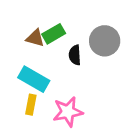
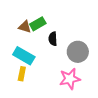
gray circle: (105, 41) -> (78, 52), moved
pink star: (68, 112) -> (70, 79), moved

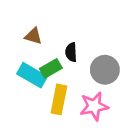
green rectangle: (38, 24) -> (51, 68), moved
yellow rectangle: (22, 74) -> (59, 99), moved, size x1.5

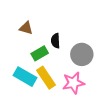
cyan rectangle: (32, 75) -> (25, 77), moved
yellow rectangle: (59, 99) -> (46, 78), turned -45

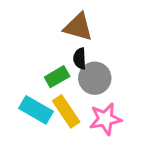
brown triangle: (26, 28) -> (78, 27), moved, size x1.5
gray circle: (82, 54) -> (95, 78), moved

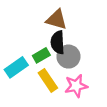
black semicircle: (80, 59) -> (58, 42), size x1.5
cyan rectangle: (36, 110) -> (16, 67), moved, turned -65

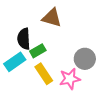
black semicircle: (58, 42) -> (24, 39), moved
gray circle: (68, 57) -> (85, 59), moved

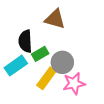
gray circle: (85, 59) -> (62, 62), moved
yellow rectangle: (44, 74) -> (46, 78), turned 70

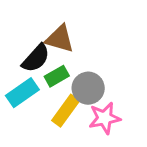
brown triangle: (55, 19) -> (60, 39), moved
black semicircle: (25, 41) -> (36, 58), turned -135

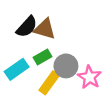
black semicircle: (36, 58) -> (27, 27), moved
pink star: (105, 118) -> (89, 77), moved, turned -30

